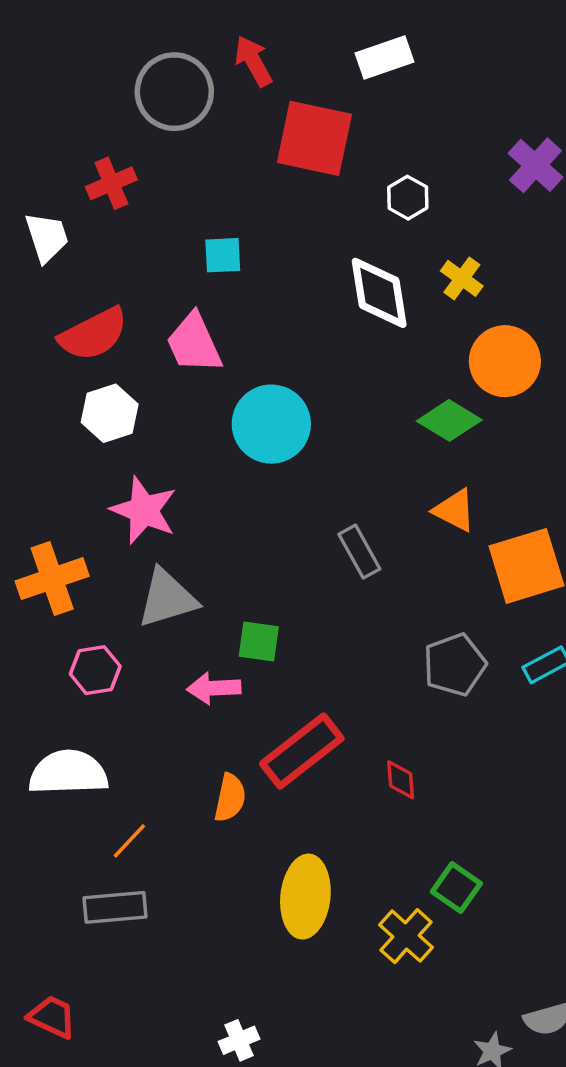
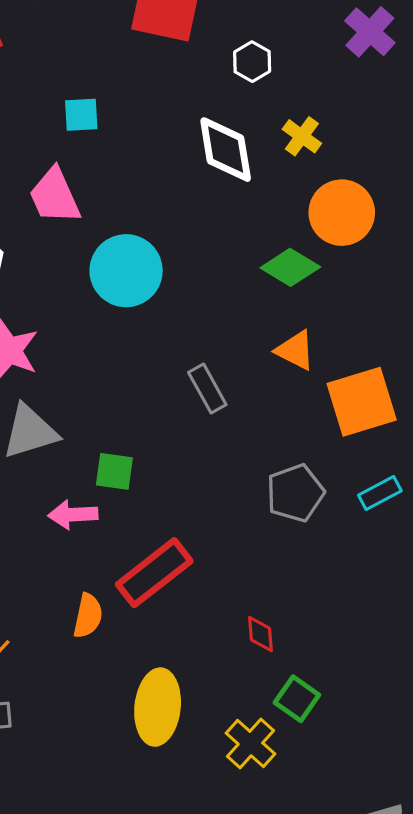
red diamond: (401, 780) -> (260, 634), moved

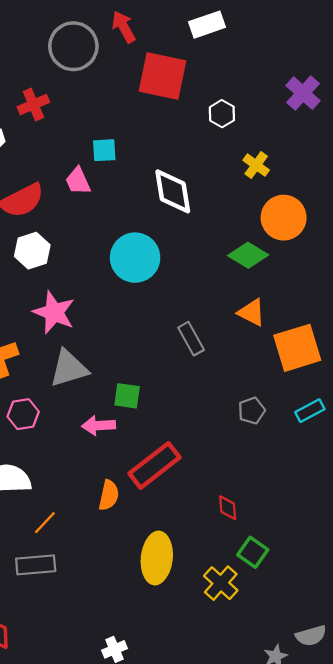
white diamond: (226, 150) -> (173, 191), moved
pink trapezoid: (55, 196) -> (78, 181), moved, size x0.7
gray pentagon: (295, 493) -> (252, 411), size x0.7

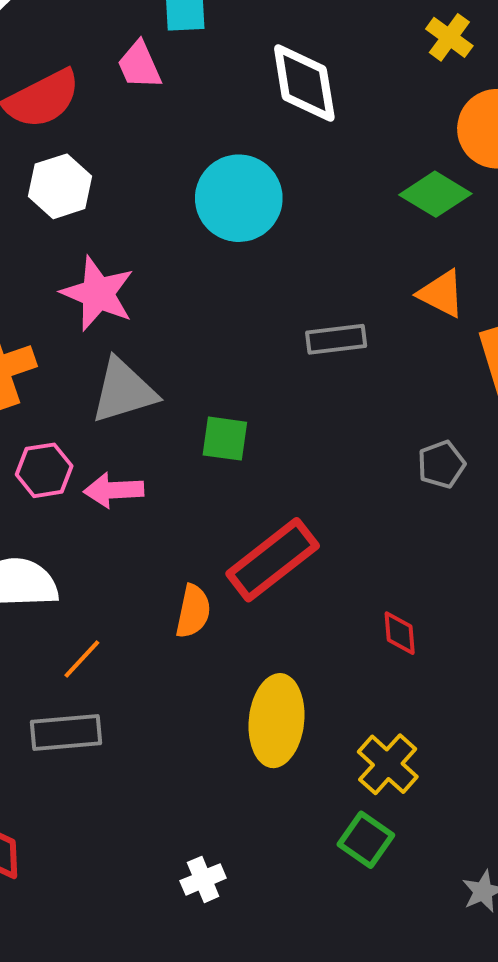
gray rectangle: (191, 339) -> (336, 339), turned -68
pink arrow: (99, 425) -> (114, 490), moved
green square: (253, 552) -> (366, 840), moved

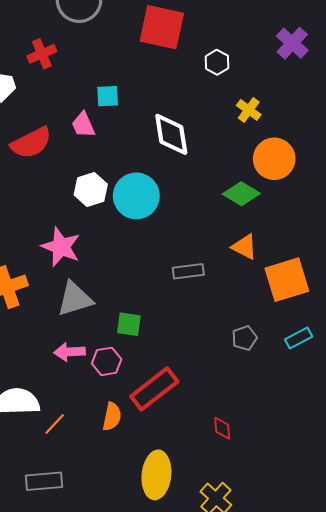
white hexagon: (60, 186) -> (91, 190), moved
pink hexagon: (44, 470) -> (107, 361), moved
orange line: (82, 659) -> (55, 424), moved

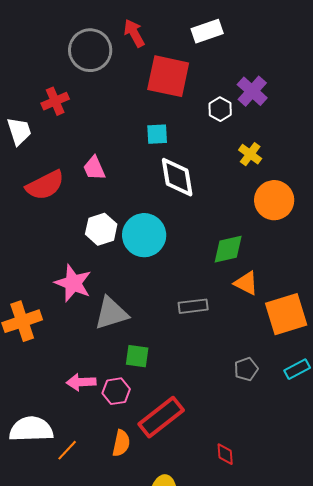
purple cross: (292, 43) -> (252, 91), moved
cyan square: (108, 96) -> (157, 134), moved
green diamond: (241, 194) -> (228, 249), moved, turned -44
gray triangle: (75, 299) -> (111, 313), moved

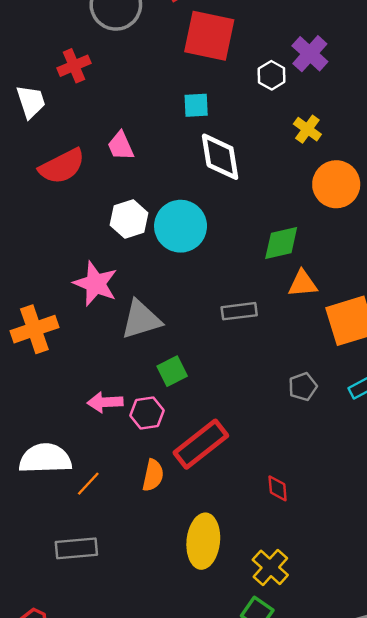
orange triangle: (246, 283) -> (303, 284), turned -32
green square: (137, 356) -> (172, 371), turned -35

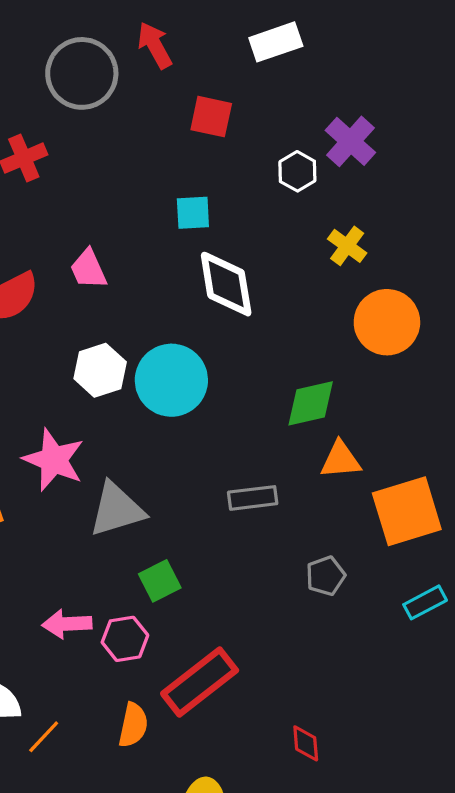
red square: (209, 36) -> (211, 117), size x0.6
gray pentagon: (303, 387) -> (326, 576), moved

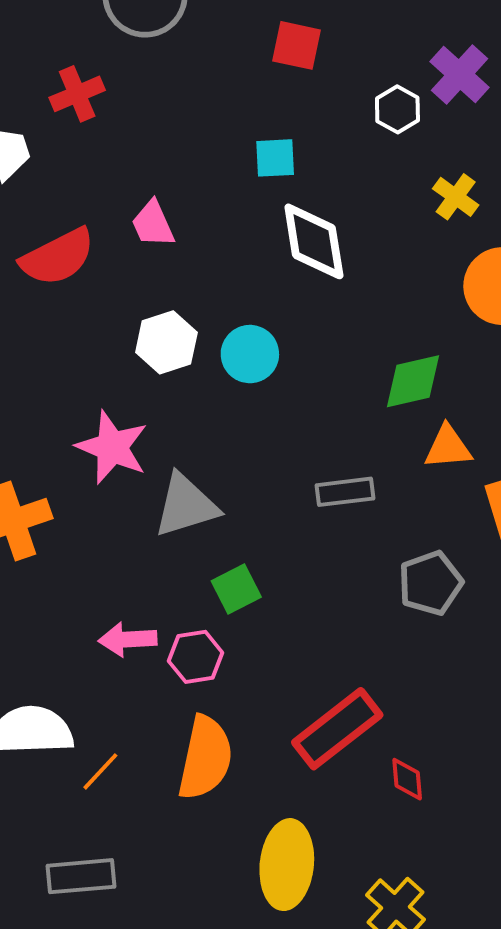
cyan circle: (171, 380) -> (250, 354), size x0.7
gray pentagon: (326, 576) -> (430, 583), size x1.4
red rectangle: (200, 682) -> (337, 729), moved
orange semicircle: (133, 725) -> (205, 758), size x1.6

